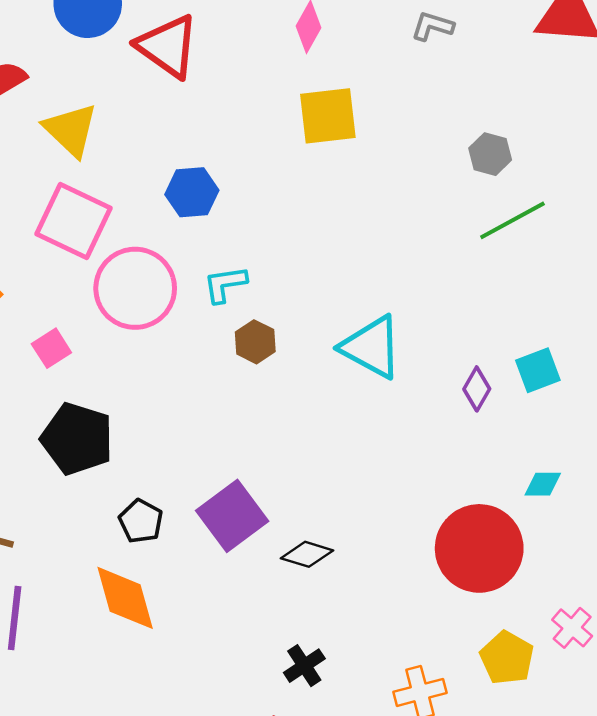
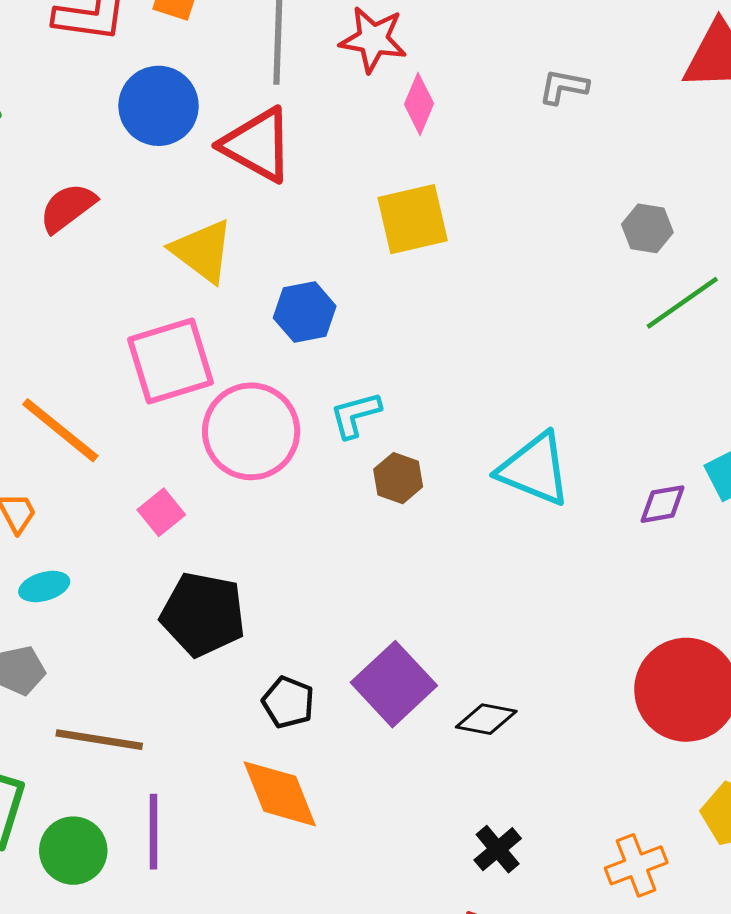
yellow square: (328, 116) -> (413, 219), moved
yellow triangle: (71, 130) -> (203, 251), moved
pink square: (74, 221) -> (170, 361), turned -36
purple diamond: (477, 389) -> (663, 504), turned 57

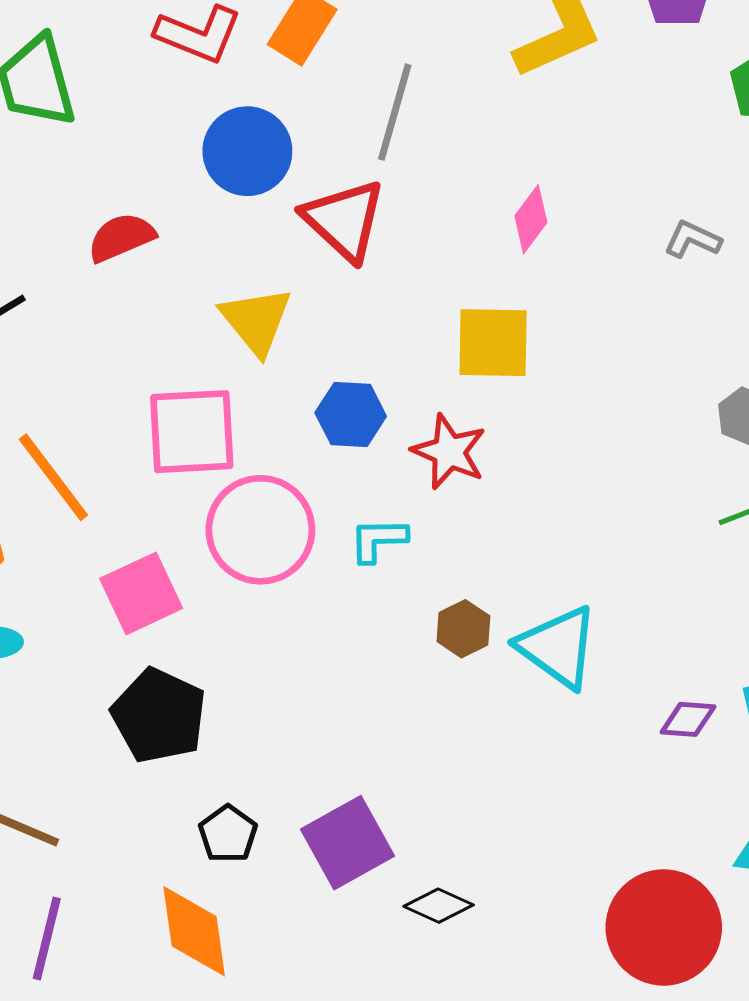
red star: (373, 39) -> (449, 452), moved
brown hexagon: (398, 478) -> (463, 629), moved
pink square: (161, 512) -> (141, 593), size x1.6

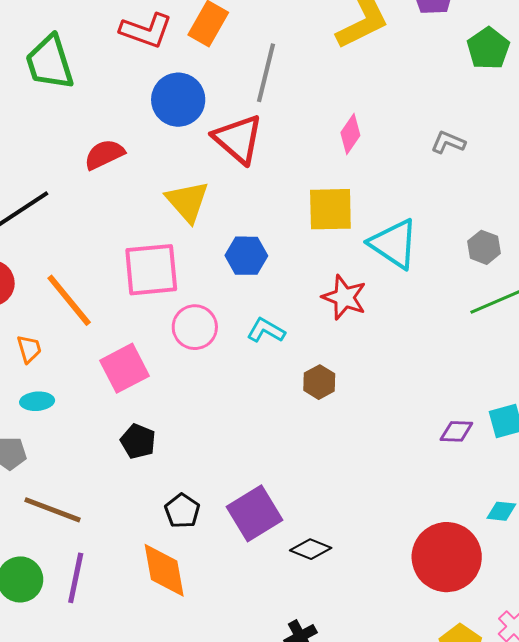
red star: (449, 452) -> (344, 297), moved
pink circle: (260, 530) -> (195, 327), size x0.7
cyan L-shape: (378, 540) -> (266, 330), turned 33
cyan triangle: (558, 647) -> (394, 244), moved
black pentagon: (159, 716) -> (138, 441), size x0.6

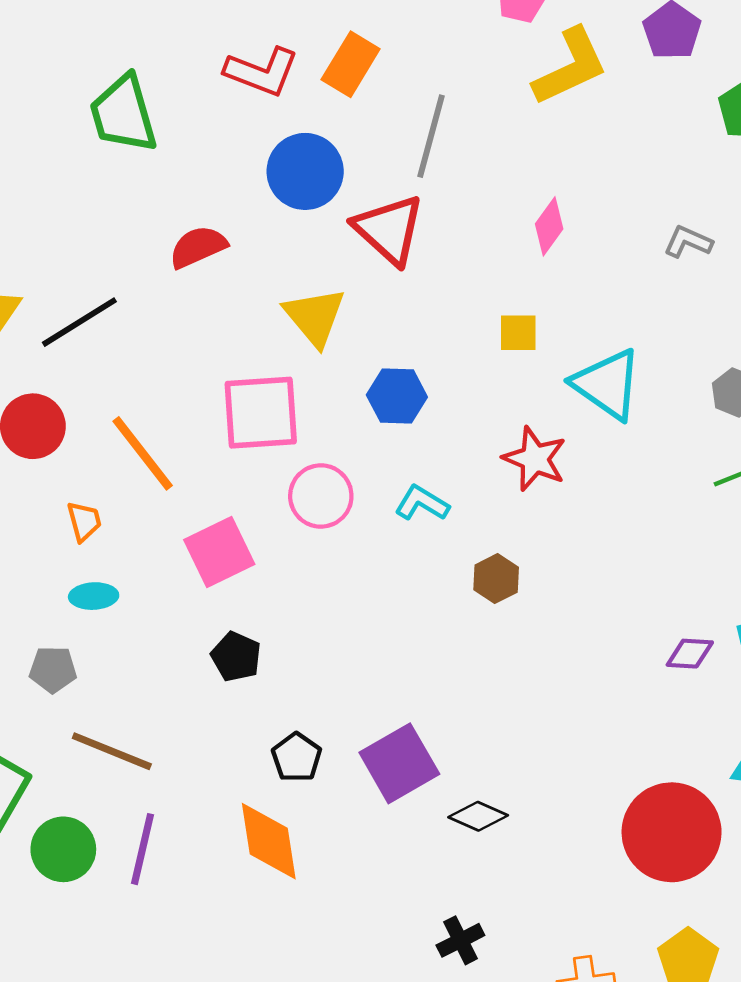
yellow square: (330, 209) -> (518, 333), size x0.6

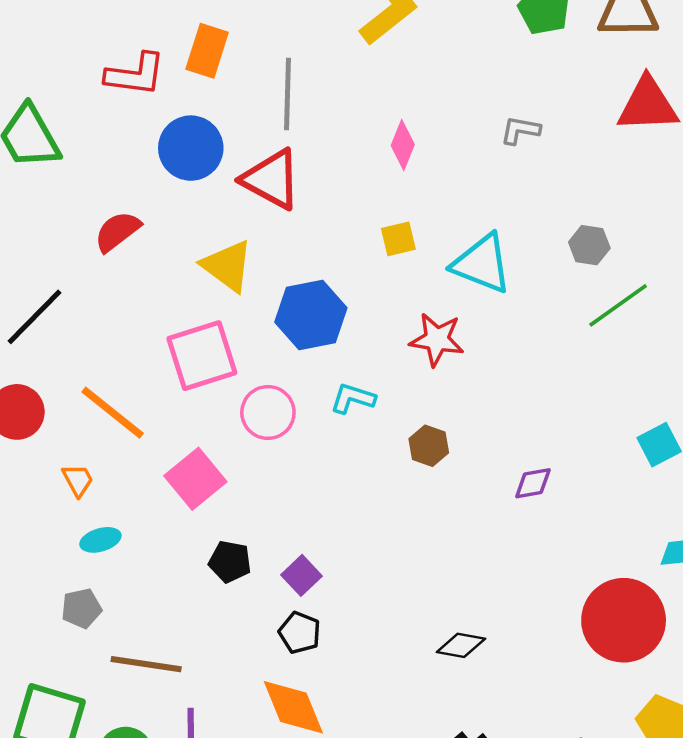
blue hexagon: (397, 396) -> (311, 315), size x1.4
purple diamond: (690, 654) -> (533, 483), moved
purple square: (399, 763) -> (302, 575), moved, size x0.6

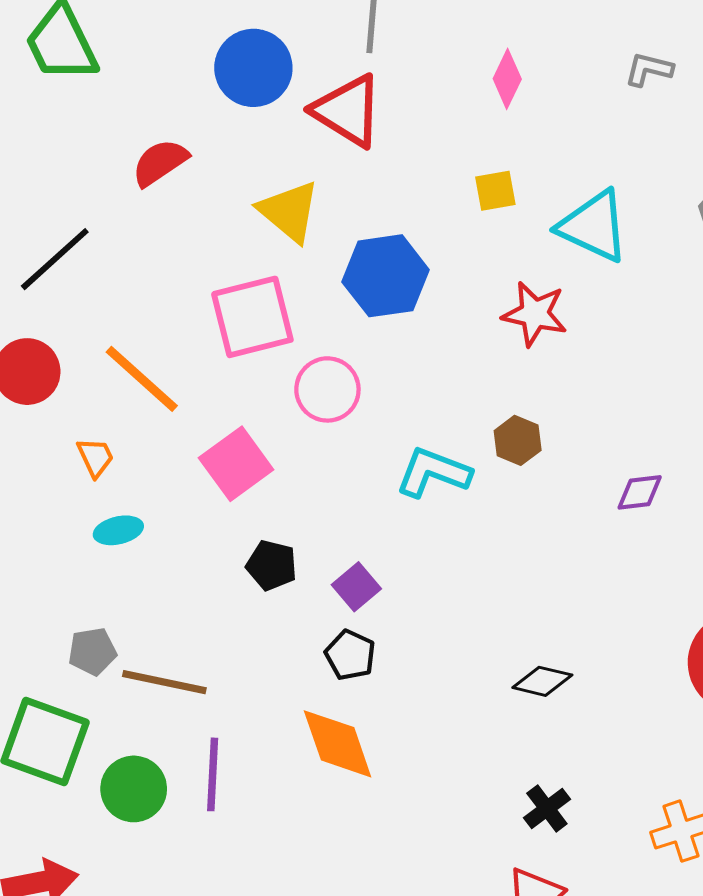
cyan L-shape: (353, 398) -> (433, 472), moved, size x1.4
gray pentagon: (81, 608) -> (92, 651), moved

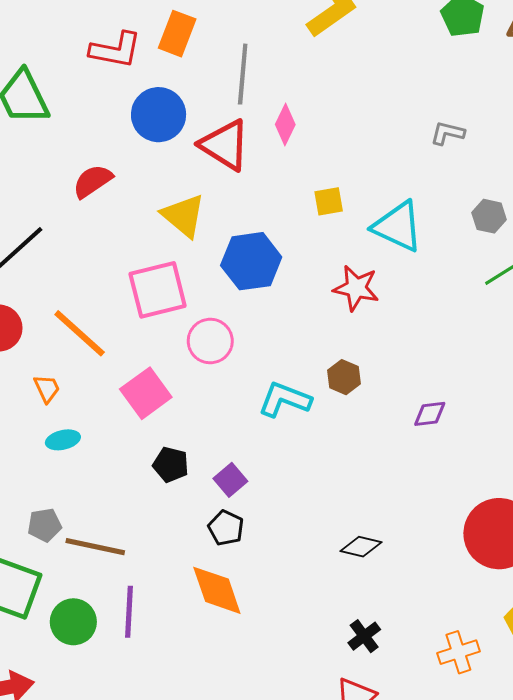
gray L-shape: (649, 69) -> (447, 133), moved
pink diamond: (507, 79) -> (285, 124), moved

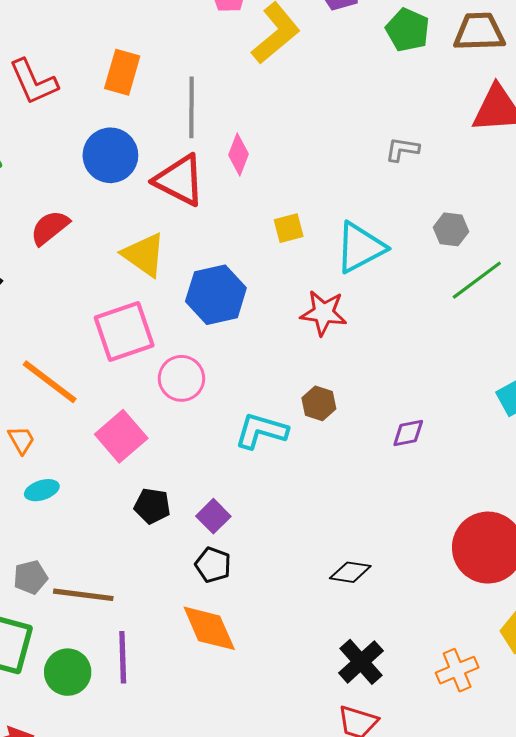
red L-shape: (116, 50) -> (33, 82), moved, turned 60
cyan triangle: (398, 226) -> (360, 248), turned -48
black cross: (364, 636) -> (361, 662), size x1.4

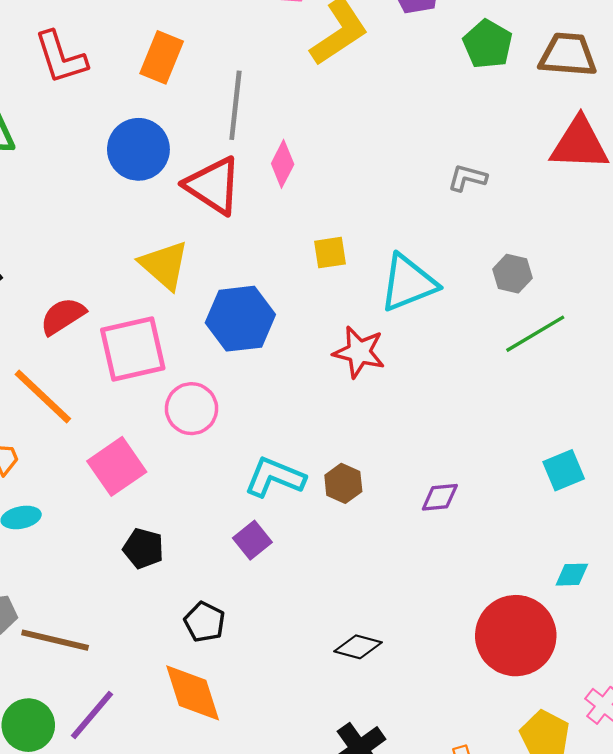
red semicircle: (50, 228) -> (63, 316), moved
brown hexagon: (319, 403) -> (343, 483), moved
purple square: (213, 516) -> (252, 540), moved
purple line: (123, 657) -> (92, 715), turned 36

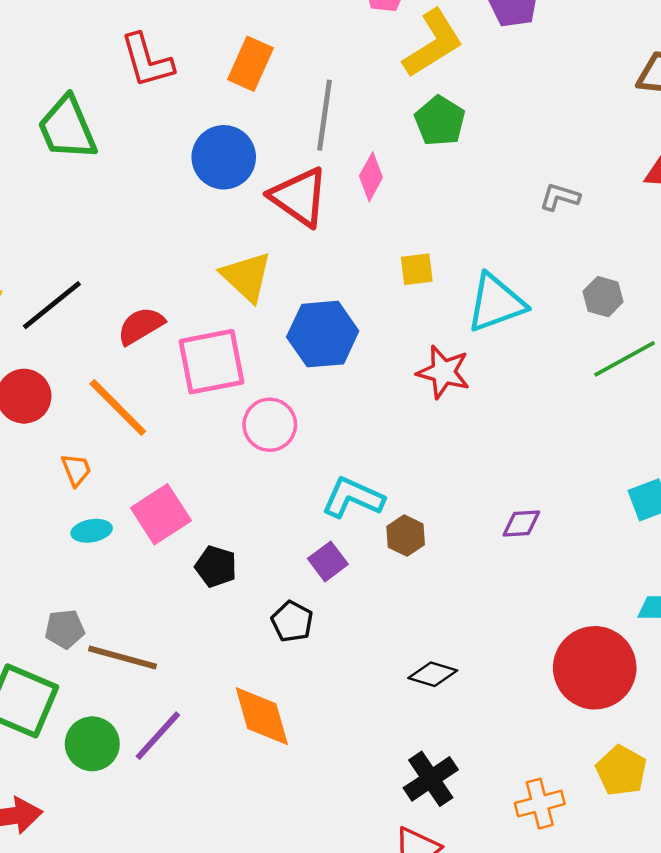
green pentagon: (488, 44) -> (440, 121), moved
pink square: (117, 466) -> (161, 514), moved
brown hexagon: (343, 483) -> (406, 536), moved
black pentagon: (205, 622) -> (292, 621), moved

